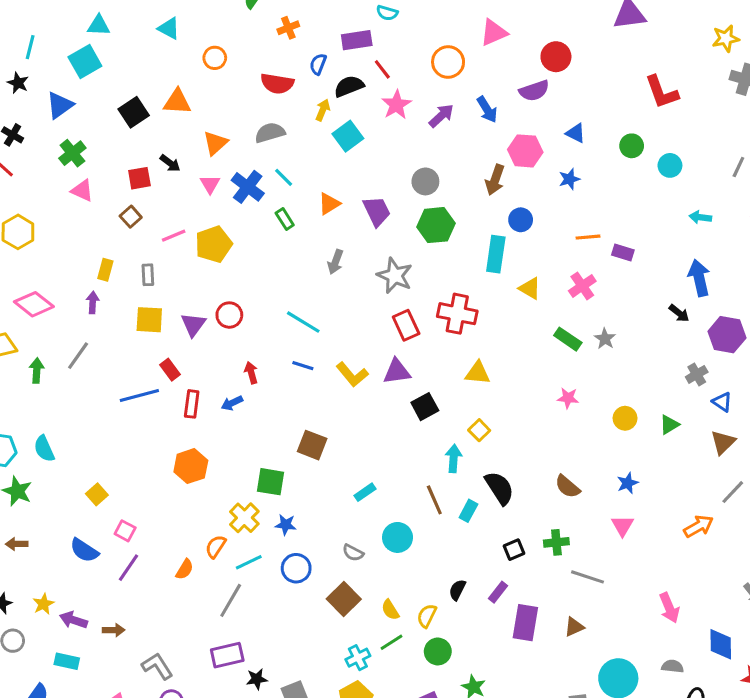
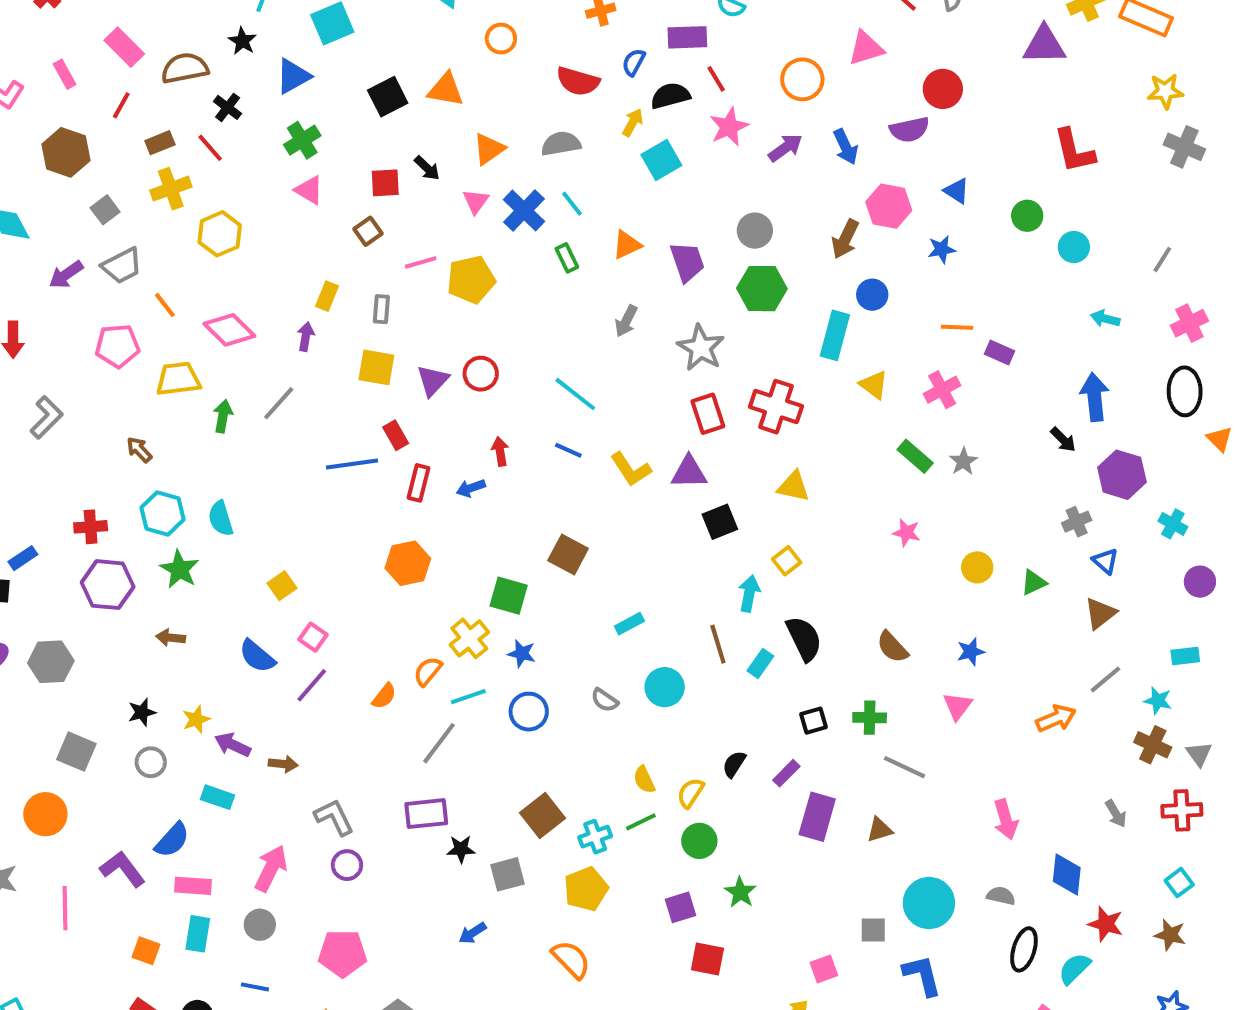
brown square: (344, 599) -> (543, 816), moved

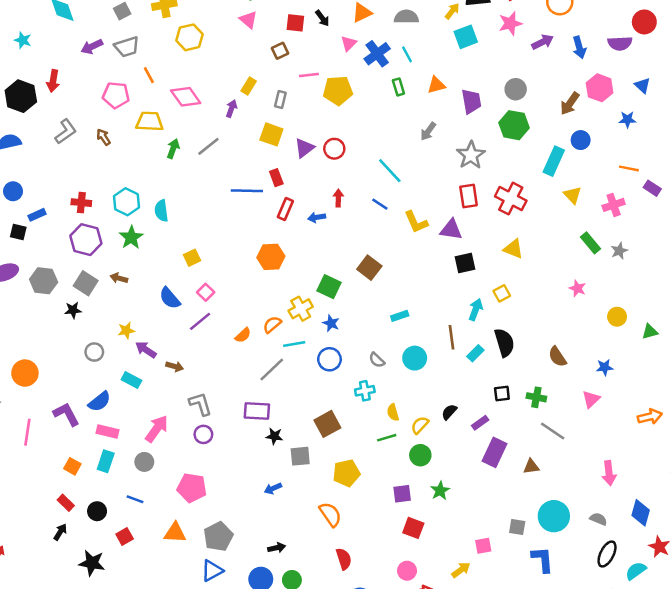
brown arrow: (139, 450) -> (104, 137), moved
black star: (142, 712) -> (73, 310), moved
gray square: (76, 752) -> (86, 283), moved
cyan cross: (595, 837) -> (365, 391), moved

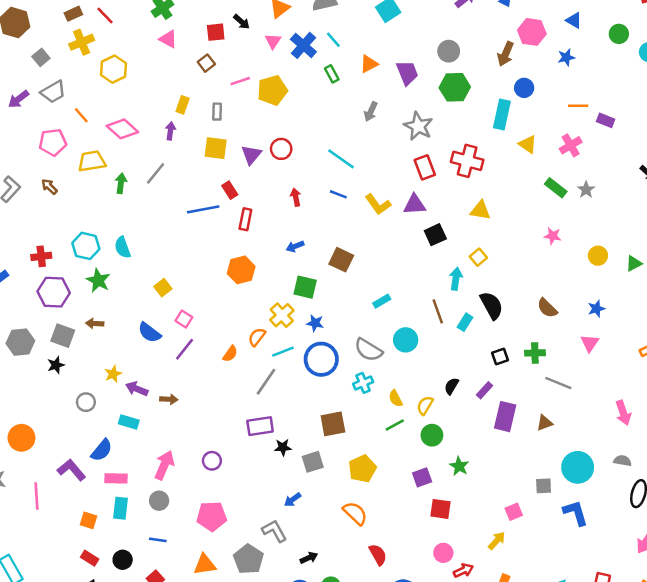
blue arrow: (317, 217) -> (295, 246), moved
blue circle: (329, 359) -> (321, 359), size x1.4
gray semicircle: (377, 360) -> (368, 350), size x1.6
gray L-shape: (200, 404) -> (274, 531), moved
brown square: (327, 424) -> (333, 424), turned 30

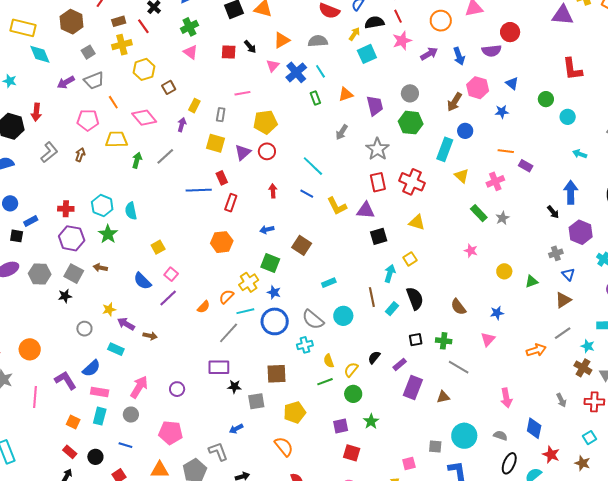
brown square: (206, 63) -> (169, 87), moved
yellow pentagon: (272, 90) -> (265, 122), moved
brown arrow: (49, 187) -> (80, 155), turned 56

